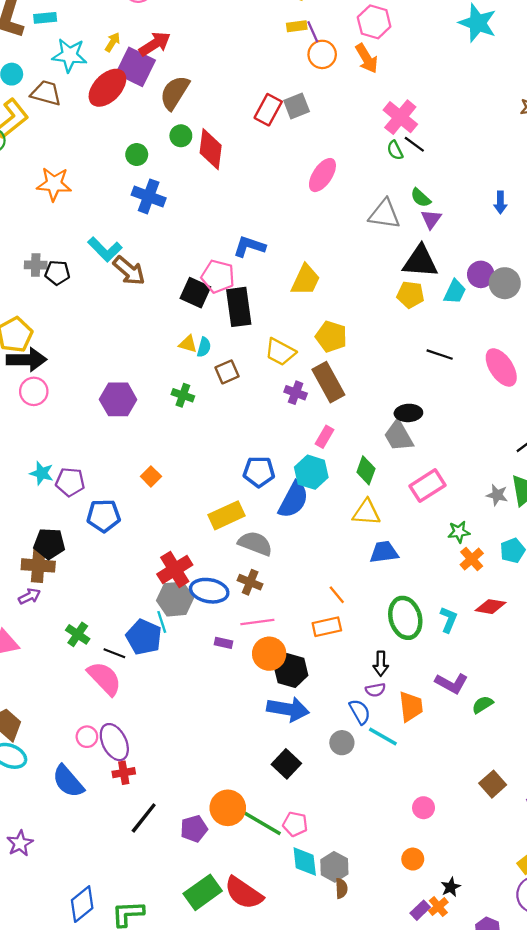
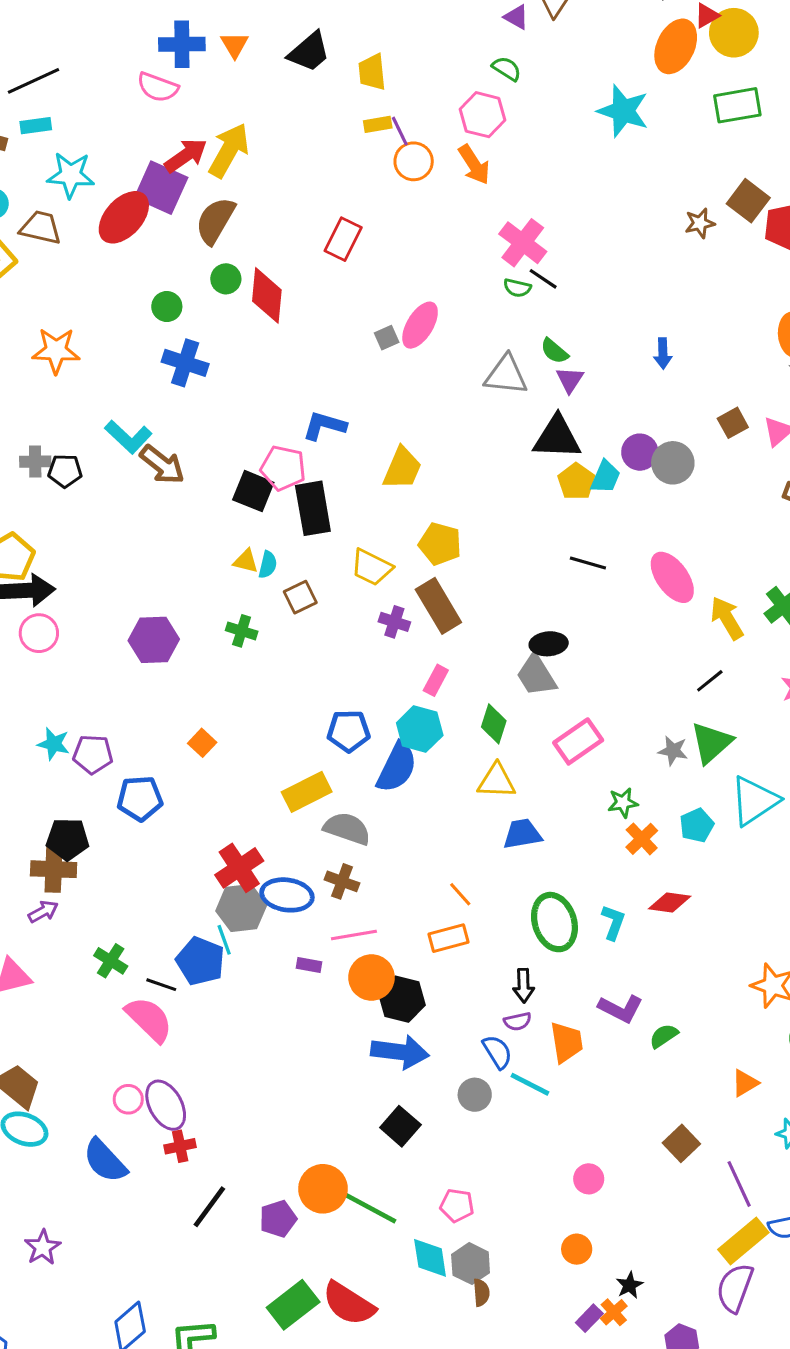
yellow arrow: (113, 42) -> (229, 150), moved, size x2.0
gray square: (297, 106) -> (387, 338), moved, size x0.7
green semicircle: (395, 150) -> (517, 288), turned -48
yellow pentagon: (410, 295) -> (576, 481), moved, turned 30
pink pentagon: (295, 824) -> (457, 1205), moved

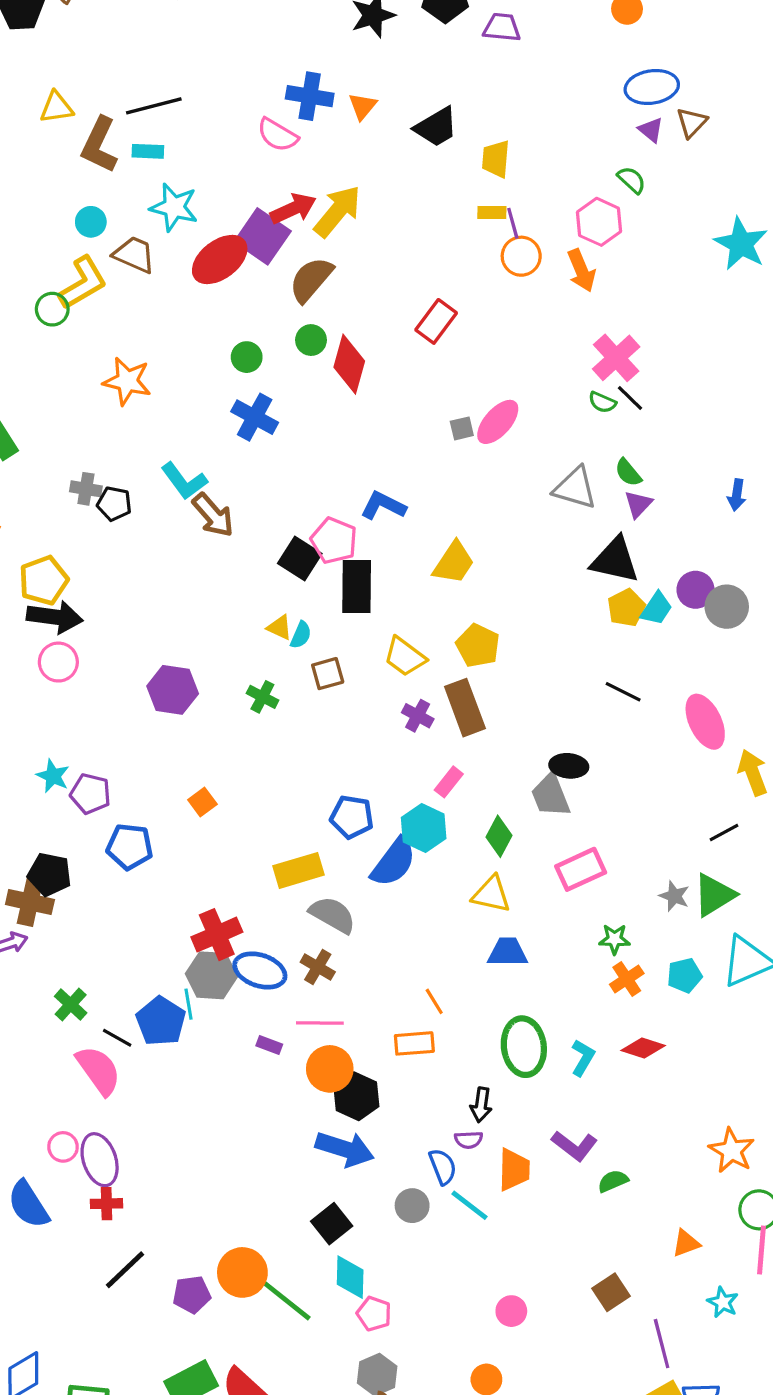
cyan diamond: (430, 1258) -> (350, 1277), moved

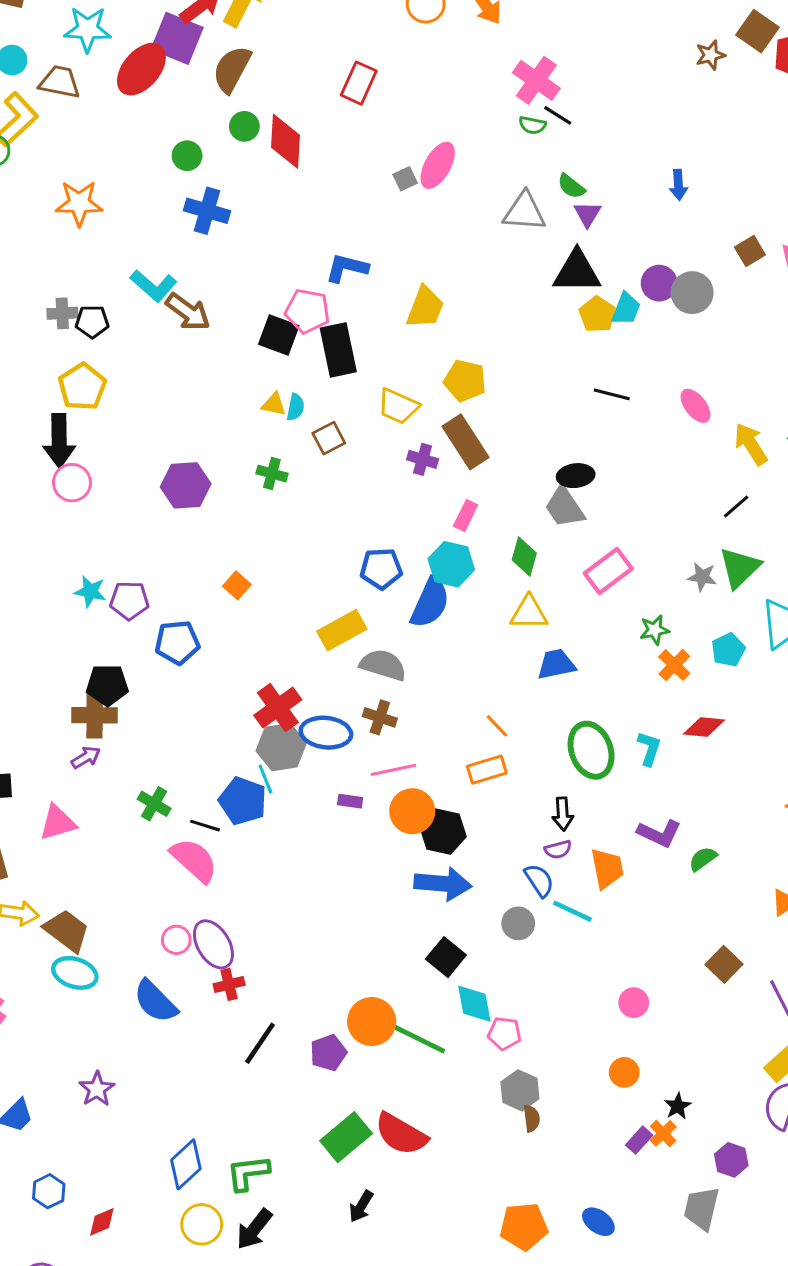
yellow pentagon: (44, 580) -> (82, 387), moved
black arrow: (55, 617) -> (59, 441), turned 94
pink ellipse: (705, 722) -> (695, 406), size x0.7

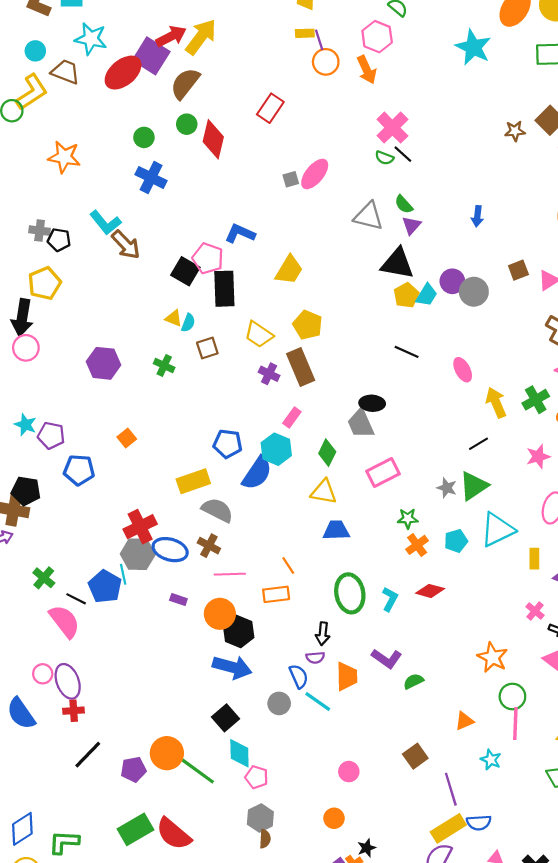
pink line: (393, 770) -> (230, 574), moved

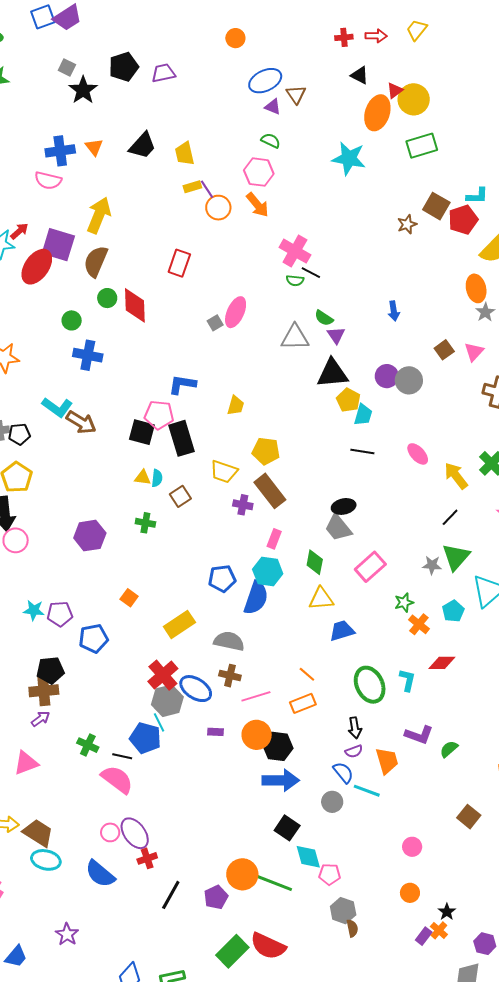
red arrow: (171, 36) -> (19, 231), moved, size x0.7
yellow trapezoid: (289, 270) -> (236, 406), size x0.7
cyan trapezoid: (427, 295) -> (363, 415), moved
yellow rectangle: (193, 481) -> (179, 624), moved
blue ellipse: (170, 550) -> (196, 689), turned 32

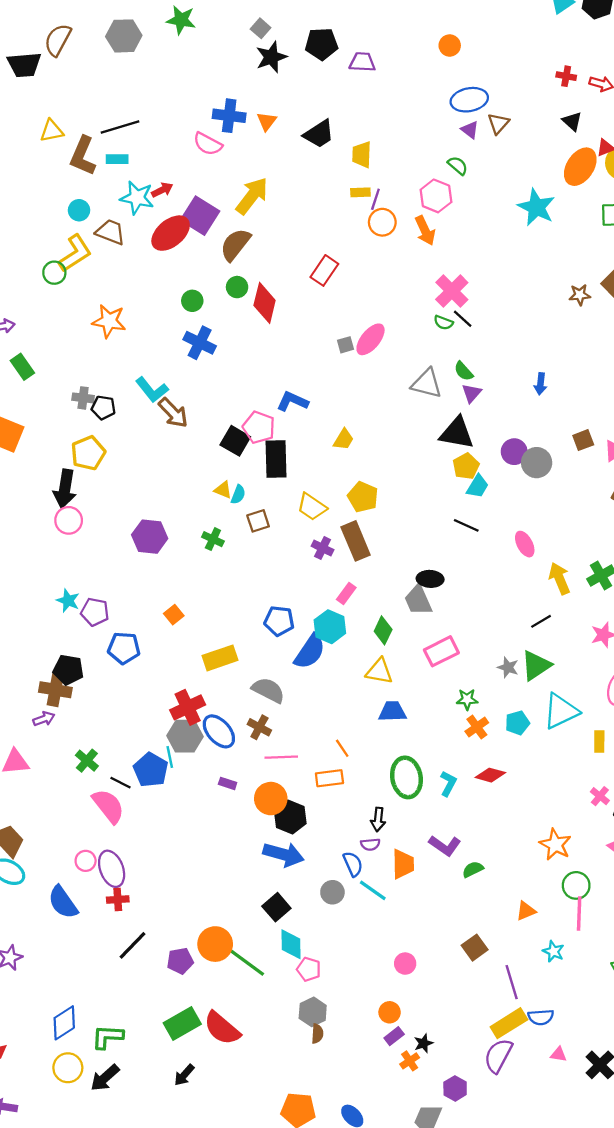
purple line: (207, 189) -> (375, 199), turned 36
purple rectangle: (424, 936) -> (394, 1036), moved

